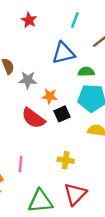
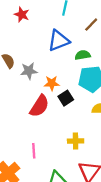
red semicircle: (33, 118) -> (39, 106), turned -85

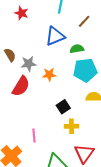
black square: (66, 98) -> (63, 107), moved
red semicircle: (39, 106) -> (21, 86), moved

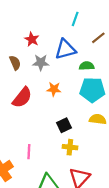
red star: (21, 13) -> (32, 39), moved
gray star: (29, 64) -> (41, 62), moved

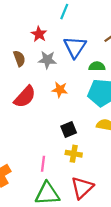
cyan line: (75, 19) -> (64, 12), moved
blue triangle: (65, 49) -> (75, 47), turned -45
pink line: (29, 152) -> (43, 164), moved

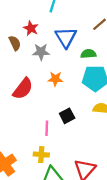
brown semicircle: (19, 58) -> (15, 43), moved
yellow cross: (74, 154) -> (41, 155), moved
pink line: (43, 164) -> (47, 128), moved

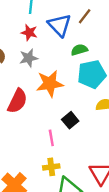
red star: (31, 28) -> (29, 33), moved
blue triangle: (66, 37) -> (60, 25), moved
orange star: (55, 79) -> (50, 84), size x1.6

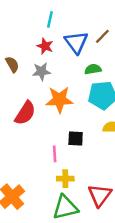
black square: (70, 120) -> (76, 139), turned 35
yellow cross: (51, 167) -> (65, 179), moved

